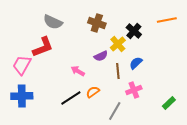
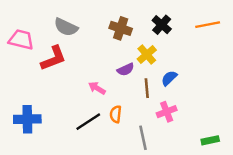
black cross: (134, 31) -> (162, 25), moved
pink trapezoid: (22, 65) -> (21, 40), moved, turned 75
orange semicircle: (93, 92) -> (116, 114), turned -48
green rectangle: (169, 103) -> (210, 140), moved, turned 32
gray line: (115, 111) -> (143, 138), turned -42

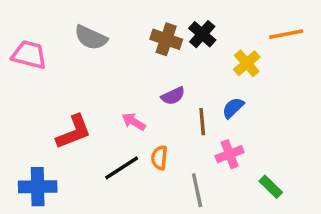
black cross: (162, 25) -> (202, 34), moved
yellow cross: (147, 54) -> (247, 63), moved
red L-shape: (53, 58) -> (74, 132), moved
blue cross: (27, 119) -> (38, 187), moved
green rectangle: (210, 140) -> (271, 187), moved, turned 56

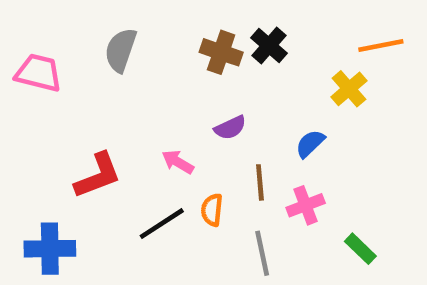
gray semicircle: (91, 38) -> (121, 50), turned 84
yellow cross: (247, 63) -> (349, 89), moved
brown line: (202, 122) -> (260, 182), moved

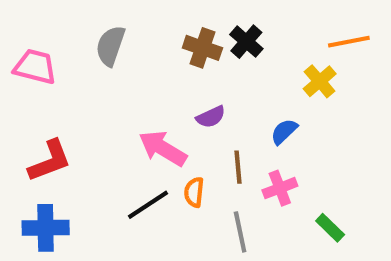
pink arrow: (178, 162) -> (163, 148), size x1.6
red L-shape: (98, 176) -> (50, 161), moved

